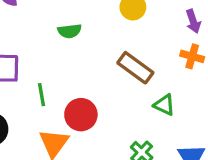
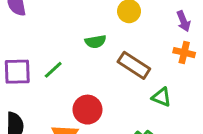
green semicircle: (70, 31) -> (95, 42), moved
green line: (41, 95) -> (53, 70), moved, turned 60

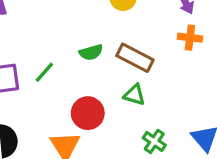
green semicircle: (95, 42) -> (91, 52), moved
green triangle: (161, 97) -> (134, 95), moved

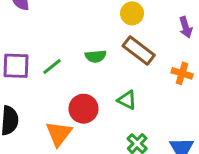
orange cross: (190, 38) -> (182, 73), moved
brown rectangle: (135, 58) -> (139, 50), moved

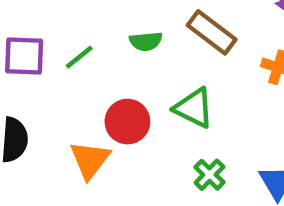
green triangle: (127, 100) -> (194, 108), size x1.4

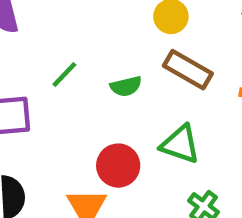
green line: (79, 57) -> (64, 74), moved

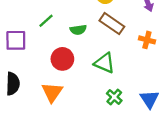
red circle: (118, 166) -> (62, 59), moved

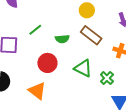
orange triangle: (52, 92) -> (37, 91), turned -30
green cross: (114, 97) -> (107, 78), moved

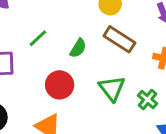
green semicircle: (62, 39) -> (78, 48), turned -48
green triangle: (83, 68) -> (112, 88), turned 30

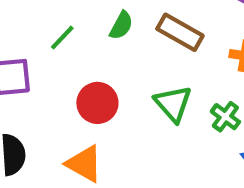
green semicircle: (78, 48) -> (121, 25), moved

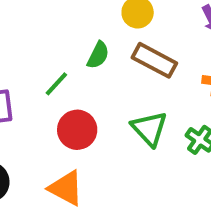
green line: (62, 38) -> (56, 84), moved

